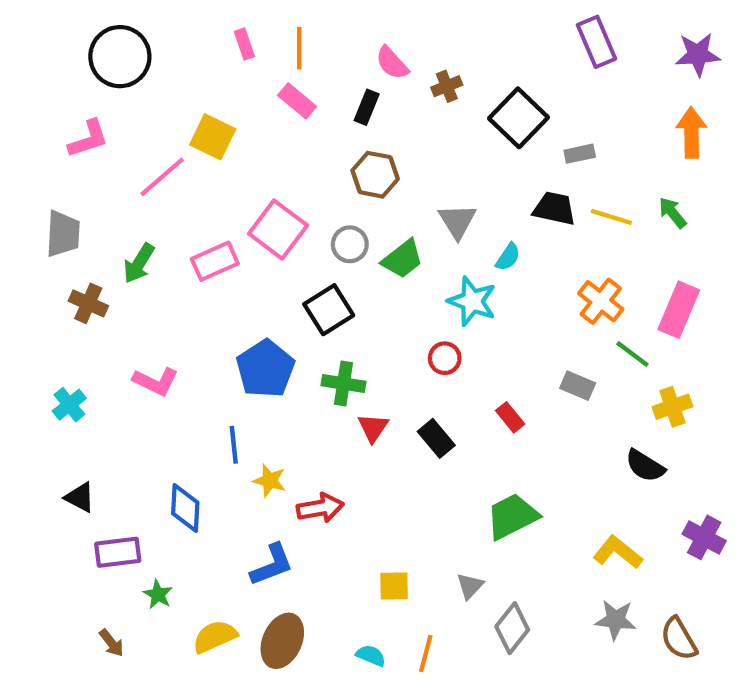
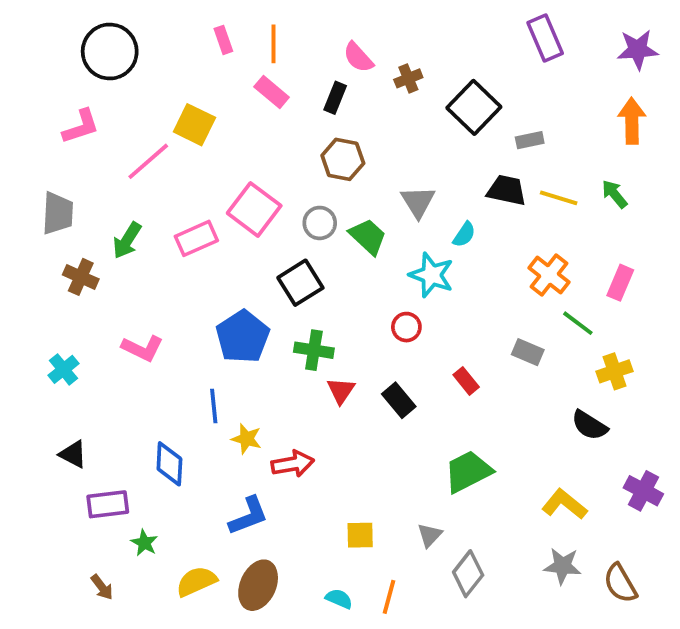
green trapezoid: (403, 259) -> (368, 236), turned -99
pink rectangle: (679, 310) -> (620, 283), size x0.7

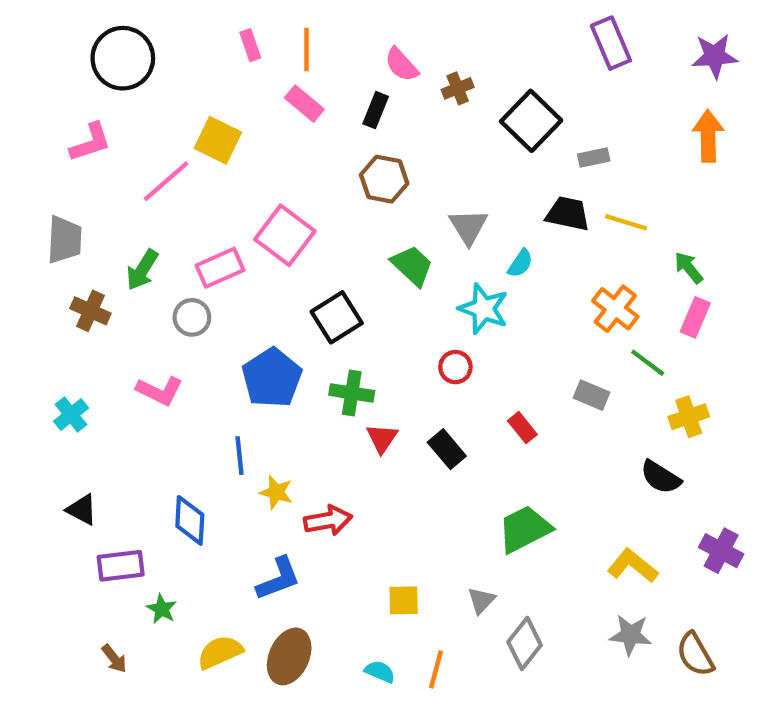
green arrow: (615, 194) -> (689, 268), moved
gray circle: (320, 223) -> (192, 317), moved

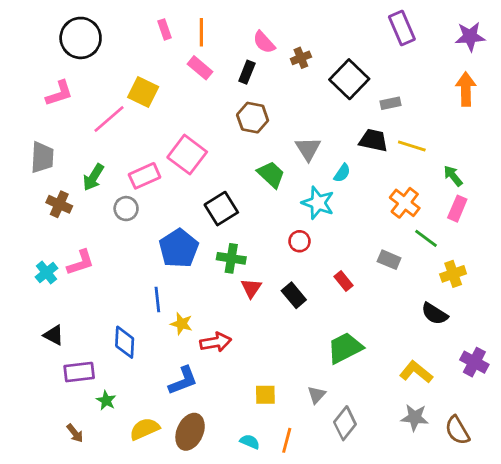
pink L-shape: (160, 391) -> (81, 263), moved, turned -44

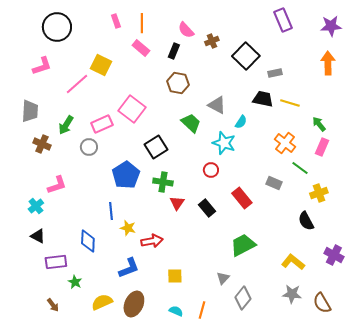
gray triangle: (308, 149) -> (217, 105), turned -30
cyan cross: (46, 273) -> (36, 206), moved
red rectangle: (344, 281) -> (242, 198), size x1.5
black semicircle: (435, 314) -> (306, 221), turned 30
yellow square: (265, 395) -> (175, 276), moved

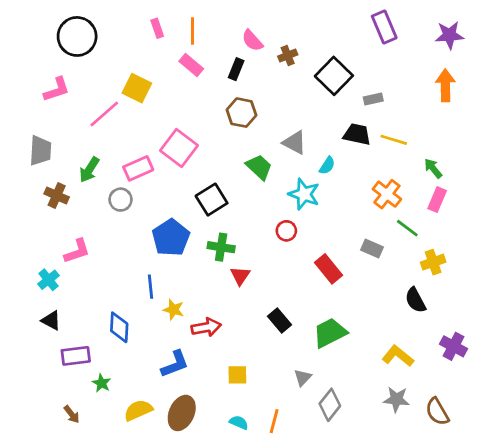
black rectangle: (207, 208) -> (280, 321), moved

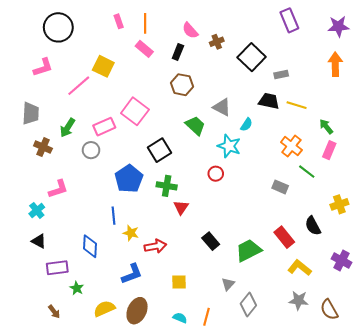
yellow cross: (433, 262) -> (339, 204), moved
red rectangle: (328, 269) -> (284, 237), moved

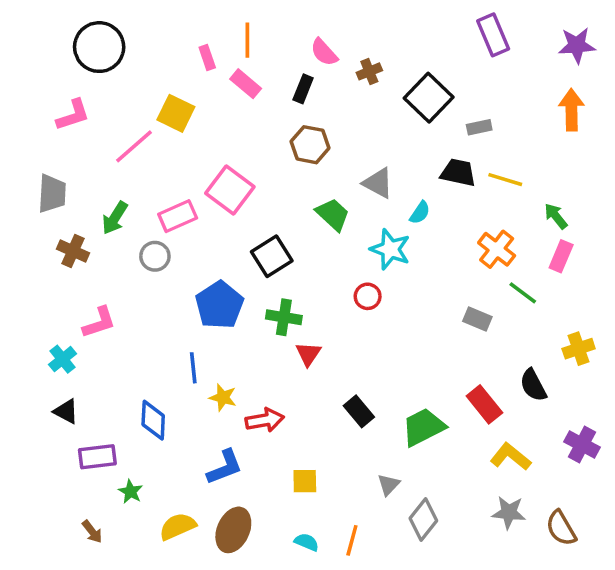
pink rectangle: (119, 21) -> (207, 58), moved

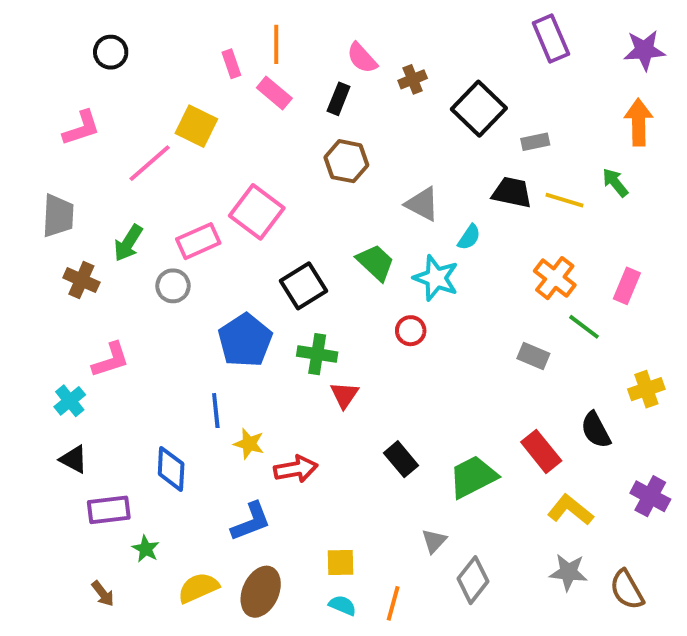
black circle: (99, 47) -> (111, 52), size x0.6
green trapezoid: (333, 214) -> (376, 262), moved
green arrow: (556, 216) -> (615, 183), moved
yellow square: (305, 481) -> (341, 562), moved

